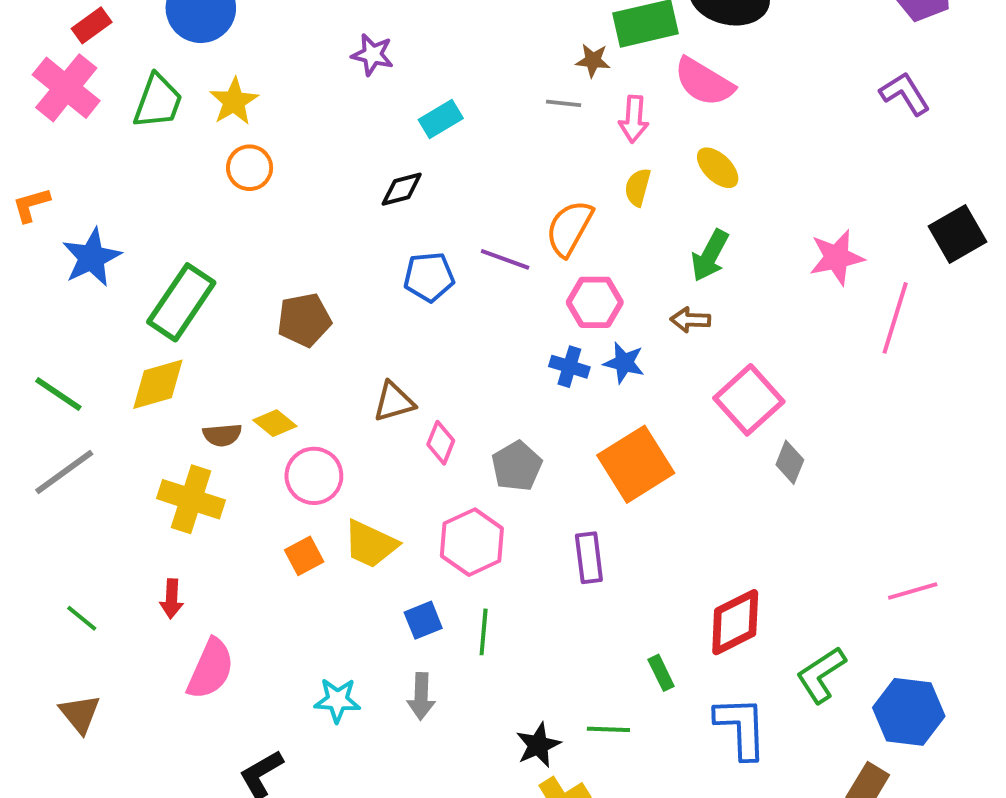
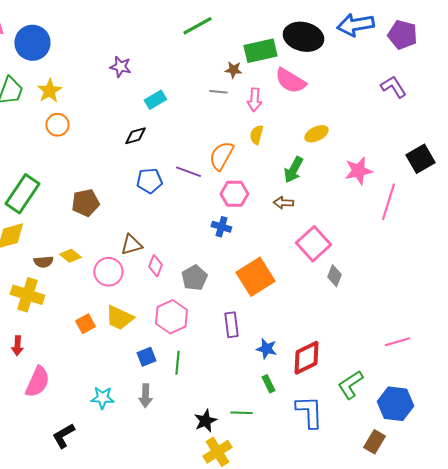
yellow ellipse: (718, 168) -> (316, 134), moved, turned -70
blue star: (624, 363) -> (266, 349), moved
pink circle: (314, 476) -> (108, 272), moved

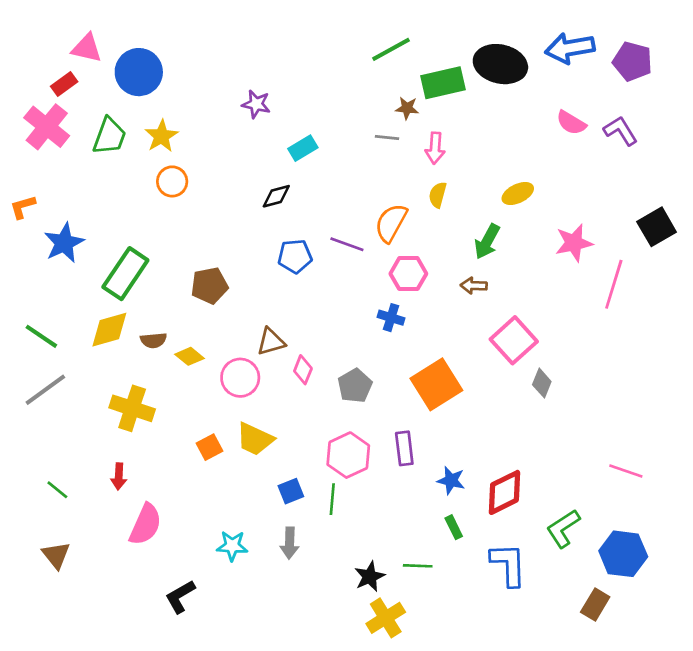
green line: (197, 26) -> (391, 49), moved
pink semicircle: (290, 81) -> (571, 123), moved, size x0.7
brown semicircle: (43, 262) -> (153, 340), moved
pink hexagon: (171, 317) -> (348, 455), moved
pink line: (397, 342) -> (626, 471), turned 35

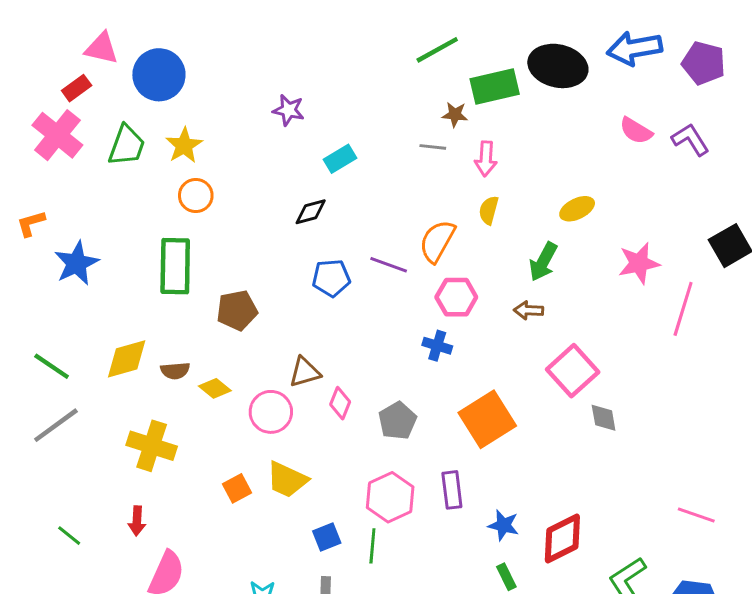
green rectangle: (125, 274) -> (175, 266), moved, turned -33
gray diamond: (542, 383) -> (604, 418), turned -32

